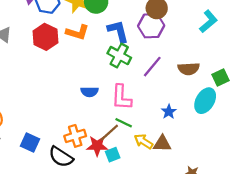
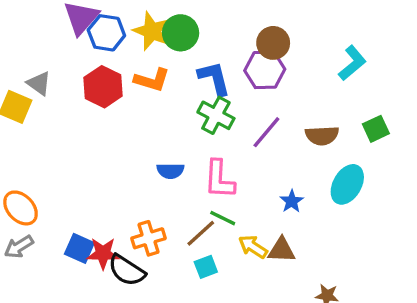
green square: (221, 78) -> (376, 129), moved
red star: (97, 146) -> (103, 253), moved

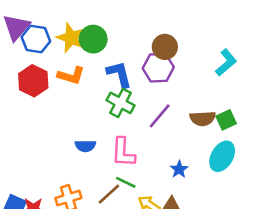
green square: (376, 129) -> (226, 120), moved

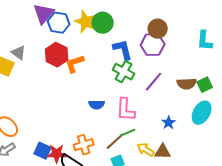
cyan L-shape: (226, 63) -> (205, 41), turned 135
orange L-shape: (71, 76) -> (75, 64), moved, turned 145
green line: (126, 182) -> (128, 133), turned -49

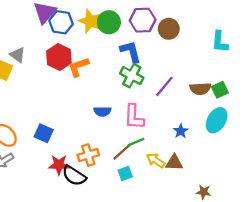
purple hexagon: (153, 45) -> (143, 20), moved
blue square: (43, 151) -> (44, 133), moved

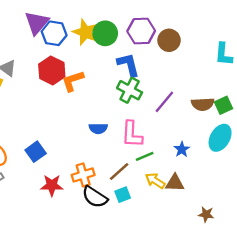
blue square: (44, 133) -> (36, 152), turned 30
green line: (136, 142) -> (145, 156), moved
black semicircle: (74, 176) -> (95, 197), moved

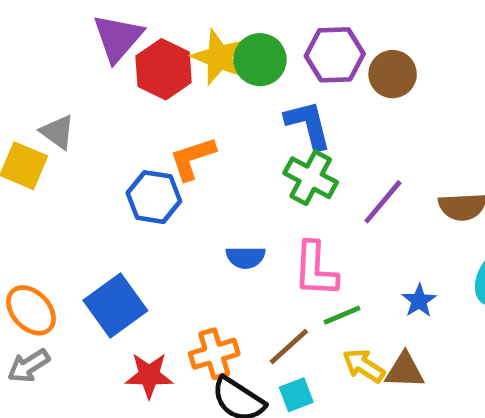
blue hexagon: (54, 33) -> (154, 197), moved
red hexagon: (52, 70) -> (164, 69), moved
blue square: (36, 152) -> (115, 305), size x1.4

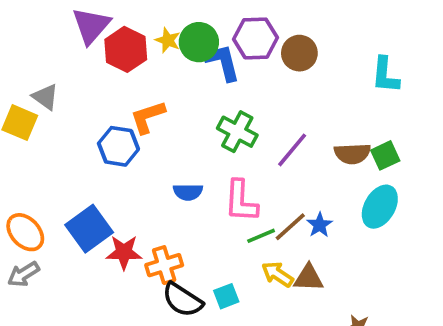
yellow star: (219, 57) -> (168, 40), size x0.6
blue L-shape: (308, 125) -> (223, 62), moved
brown line: (289, 346) -> (290, 227), moved
red star: (149, 375) -> (124, 252), moved

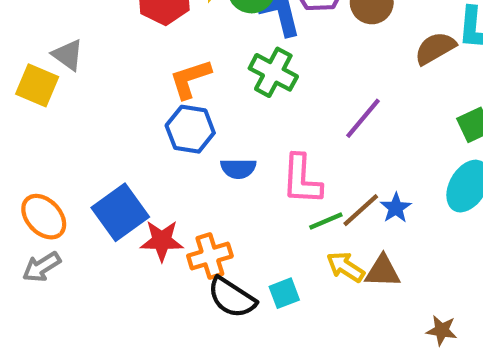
green cross: (237, 132) -> (273, 72), moved
blue hexagon: (118, 146) -> (190, 129), moved
brown semicircle: (352, 154) -> (435, 48), moved, turned 153

